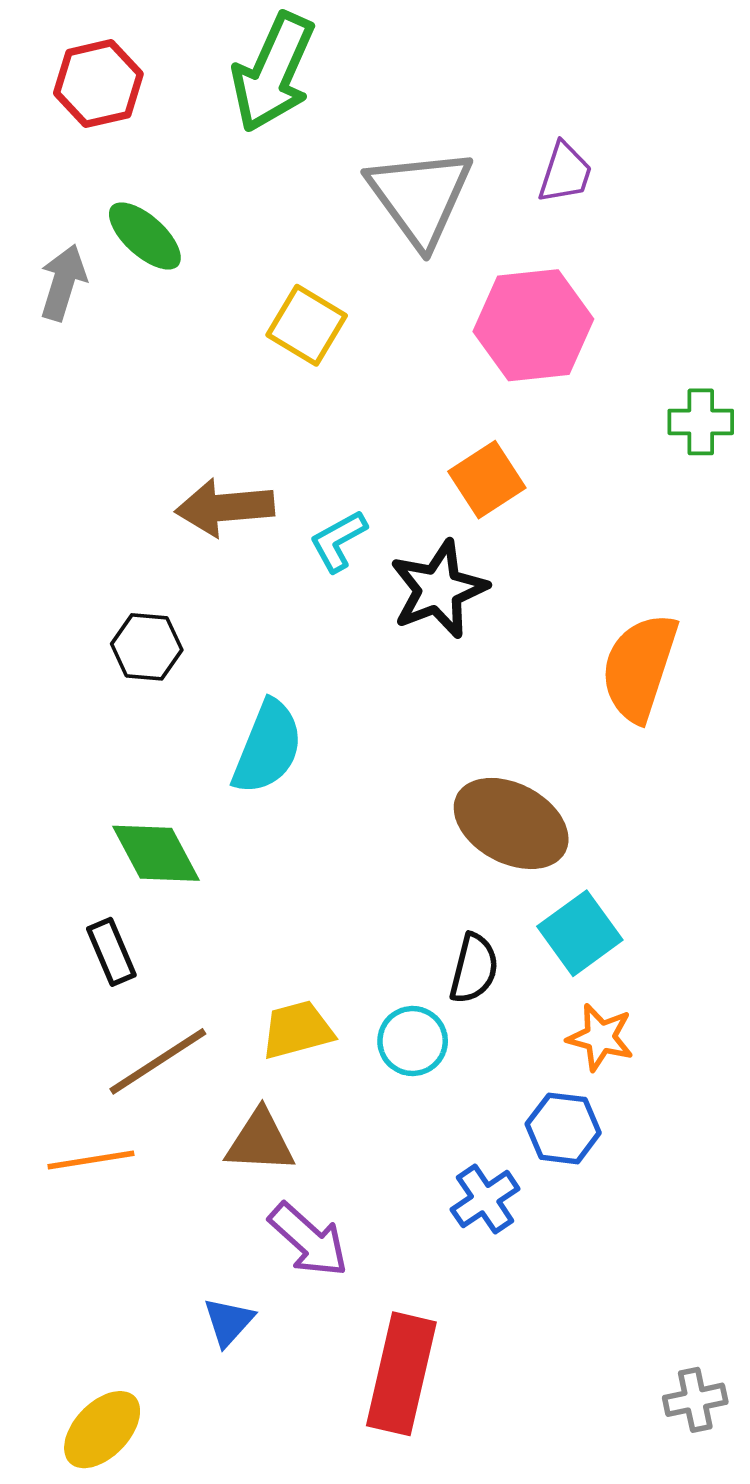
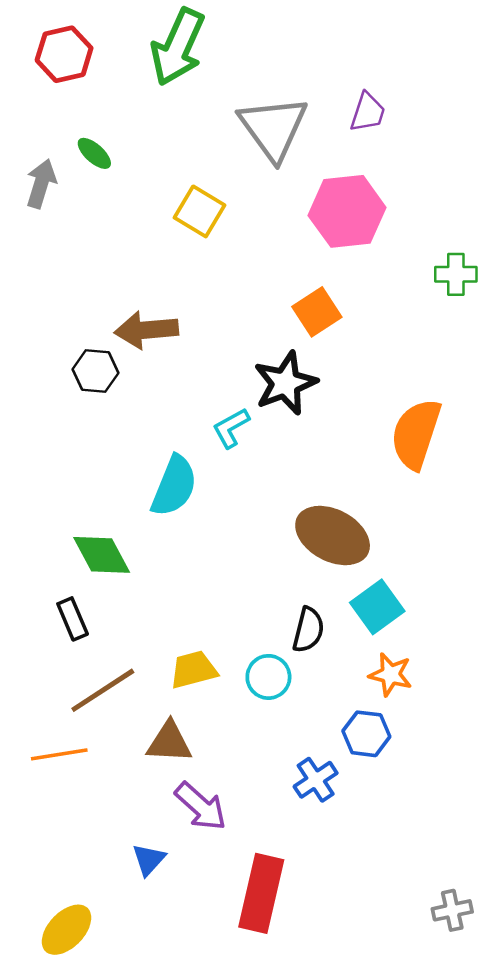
green ellipse: (145, 236) -> (94, 153), size x0.7
cyan L-shape: (338, 541) -> (231, 428), moved
black hexagon: (147, 647) -> (96, 371), moved

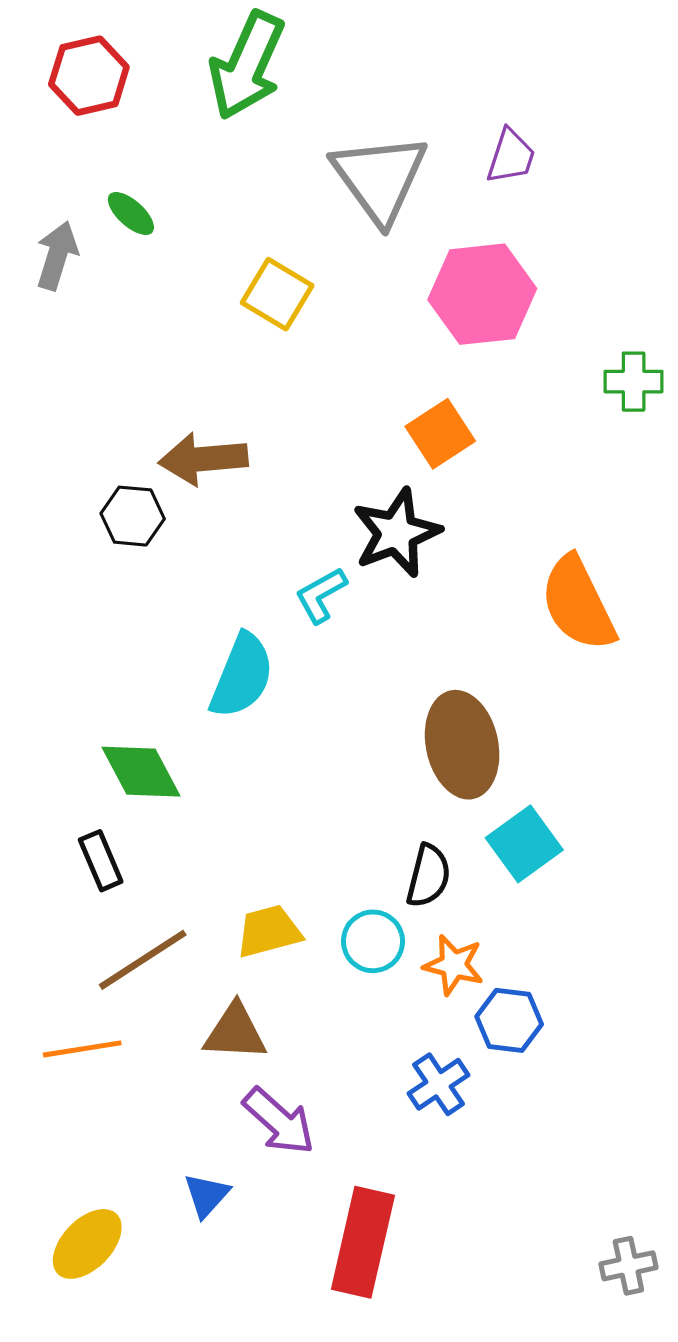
orange semicircle: (416, 434) -> (578, 603), turned -44
brown ellipse: (333, 535) -> (462, 745), turned 50
orange star: (391, 675) -> (454, 965), moved
yellow ellipse: (67, 930) -> (87, 1244), moved

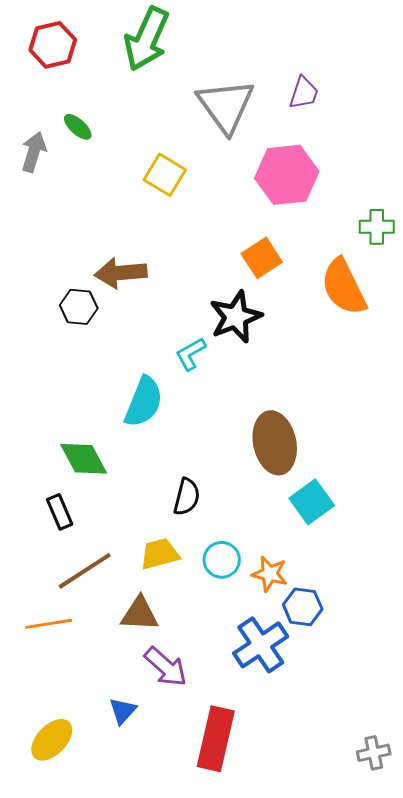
orange semicircle: (578, 603) -> (344, 287), moved
black semicircle: (428, 876) -> (187, 497), moved
blue cross: (439, 1084) -> (261, 645), size x1.5

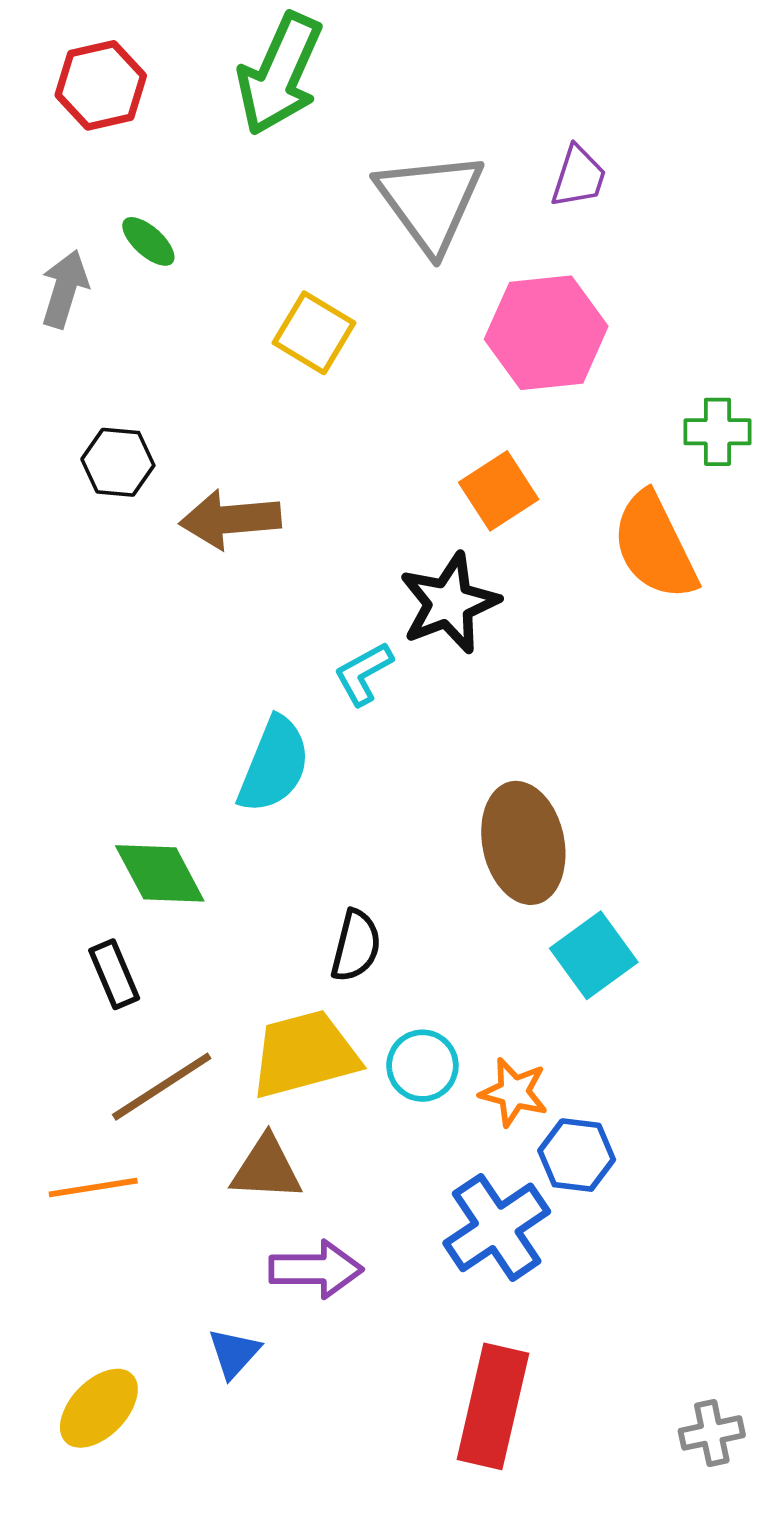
black hexagon: (79, 307) -> (118, 462), moved
yellow trapezoid: (160, 554) -> (304, 1054), size x1.5
purple arrow: (166, 667) -> (316, 1269), turned -42
red rectangle: (216, 739) -> (493, 1406), moved

